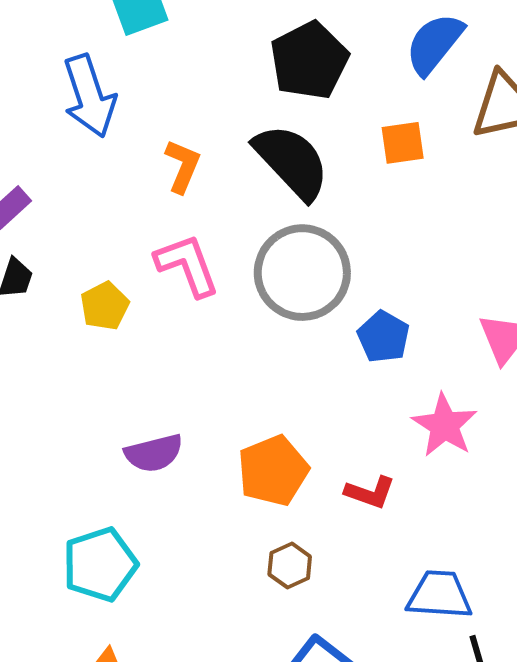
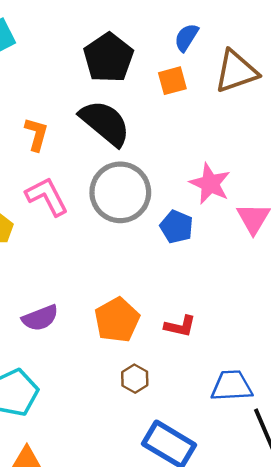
blue semicircle: (434, 44) -> (186, 37), size x0.7
orange square: (403, 143) -> (172, 81), moved
pink star: (444, 425) -> (210, 184), moved

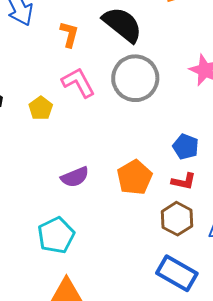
blue pentagon: (177, 227) -> (186, 147), moved
brown hexagon: (135, 379) -> (177, 219), moved, size x1.5

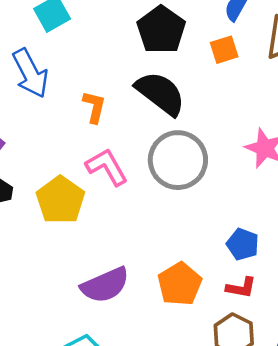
yellow pentagon: (41, 108) -> (60, 200), size x1.6
purple semicircle: (75, 177) -> (105, 285), size x1.4

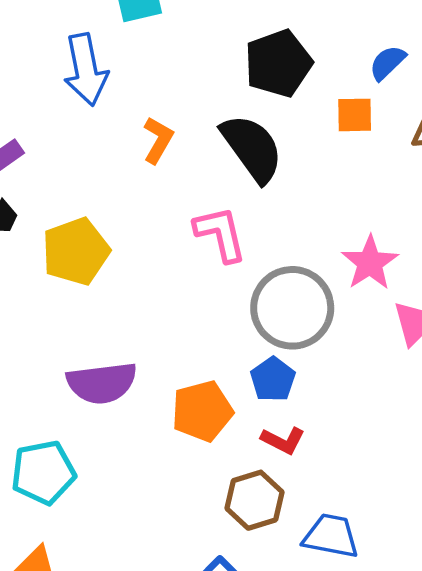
gray circle: (178, 160) -> (292, 308), moved
pink L-shape: (107, 167) -> (220, 234), moved
blue pentagon: (243, 244) -> (273, 379), moved

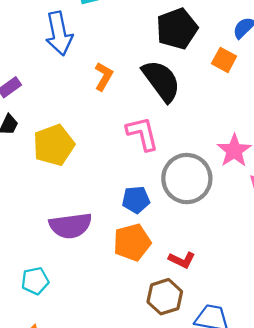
orange square: (355, 115) -> (224, 60), turned 30
blue pentagon: (273, 379) -> (136, 200), moved, turned 30
cyan pentagon: (43, 473) -> (35, 281), size x0.7

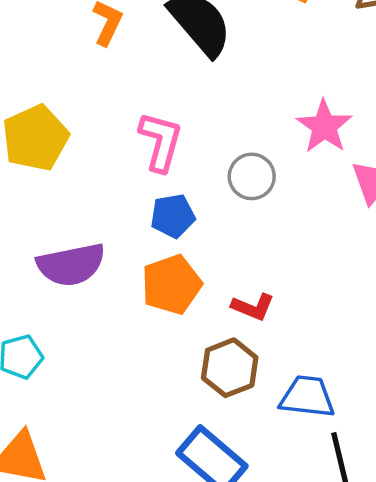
pink L-shape: (142, 134) -> (161, 142), moved, turned 33
gray circle: (187, 179) -> (252, 176), size x0.6

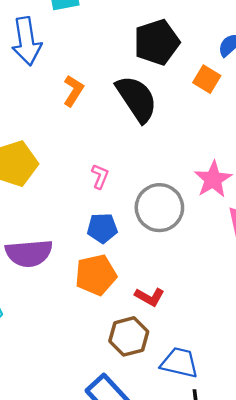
pink L-shape: (161, 142) -> (100, 176), size x0.6
gray circle: (252, 176) -> (159, 208), size x1.5

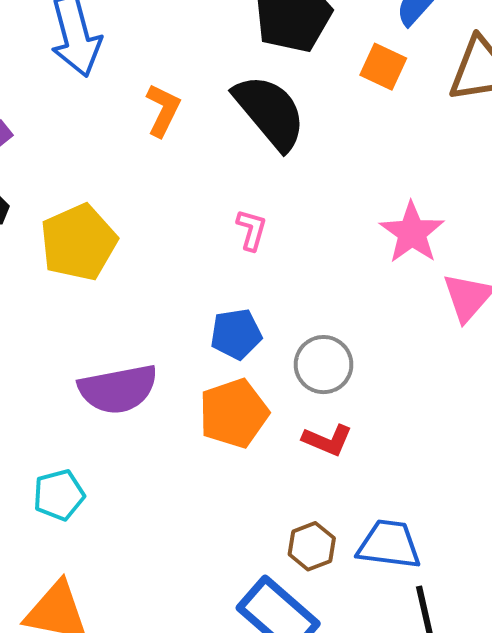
pink L-shape: (100, 176) -> (252, 230), moved
gray circle: (159, 208) -> (324, 365), moved, size x0.7
brown hexagon: (129, 336) -> (312, 546), moved, size x0.7

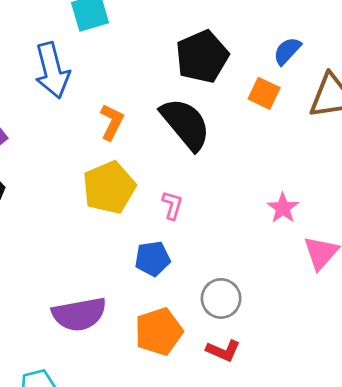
pink star: (412, 233) -> (283, 208), size x0.7
yellow pentagon: (78, 242) -> (109, 187), moved
blue pentagon: (236, 334) -> (152, 259), moved

